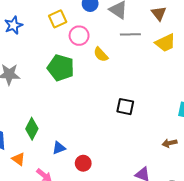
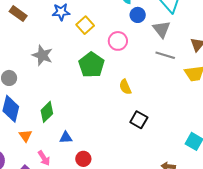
yellow square: (58, 19) -> (85, 25), moved, turned -36
yellow semicircle: (101, 54) -> (125, 87), moved

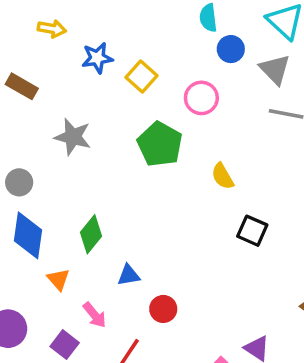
brown rectangle: (18, 14) -> (22, 86), moved

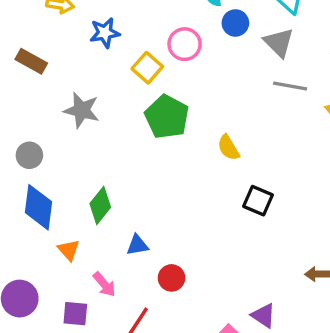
yellow square: (141, 77) -> (147, 68), moved
pink circle: (201, 98) -> (185, 44), moved
purple square: (65, 345) -> (75, 314), turned -32

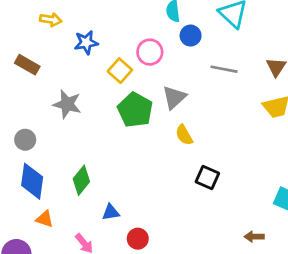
gray triangle: (279, 43) -> (174, 97), moved, turned 32
gray line: (290, 86) -> (224, 69), moved
orange triangle: (69, 250) -> (45, 219), moved, turned -30

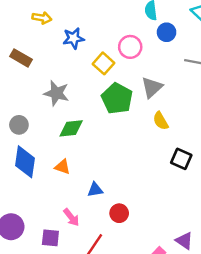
green diamond: (81, 180) -> (71, 128), moved, turned 45
orange triangle: (45, 219) -> (62, 167), moved

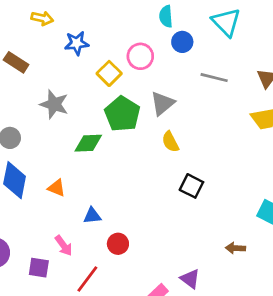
green diamond: (71, 128) -> (88, 143), moved

